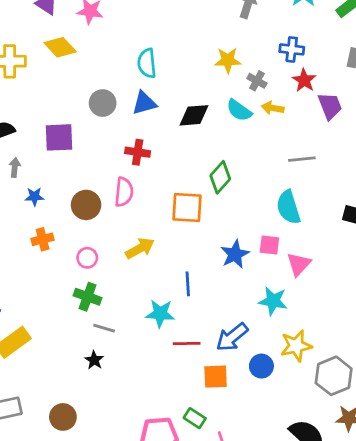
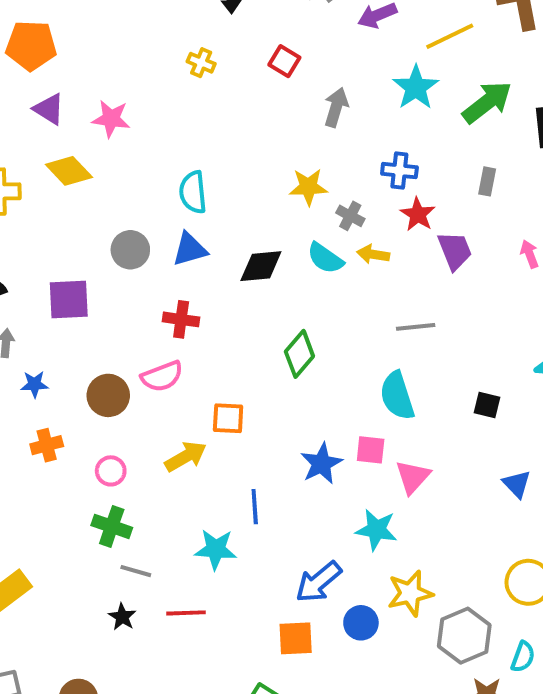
pink semicircle: (124, 192) -> (162, 376), turned 64
orange square: (187, 207) -> (228, 418), moved, size x0.7
red line: (187, 343) -> (186, 613), moved

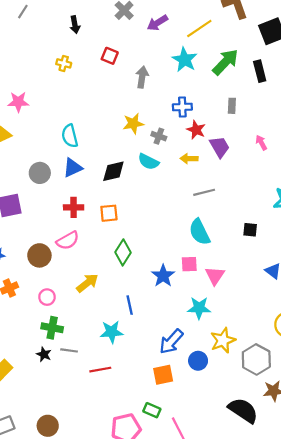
yellow arrow: (373, 254) -> (189, 159), moved
green diamond: (299, 354) -> (123, 252), moved
orange square: (228, 418) -> (109, 213), moved
black star: (122, 617) -> (44, 354), moved

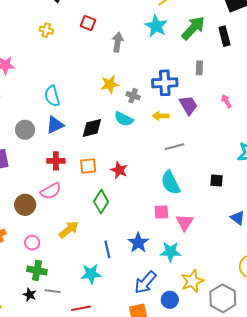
blue cross: (182, 107) -> (165, 83), moved, size x1.4
red star: (196, 130) -> (119, 170), moved
blue star: (163, 276) -> (138, 243), moved

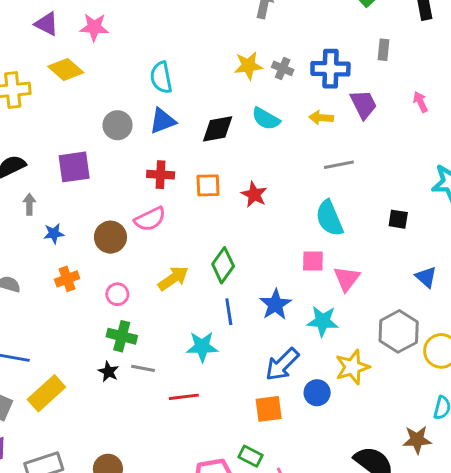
gray cross: (133, 96) -> (283, 68), moved
green diamond: (101, 202) -> (223, 265), moved
gray hexagon: (223, 298) -> (399, 331), moved

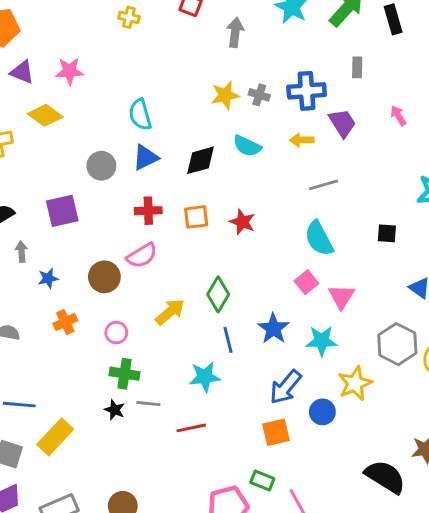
pink square: (313, 261) -> (306, 282), turned -35

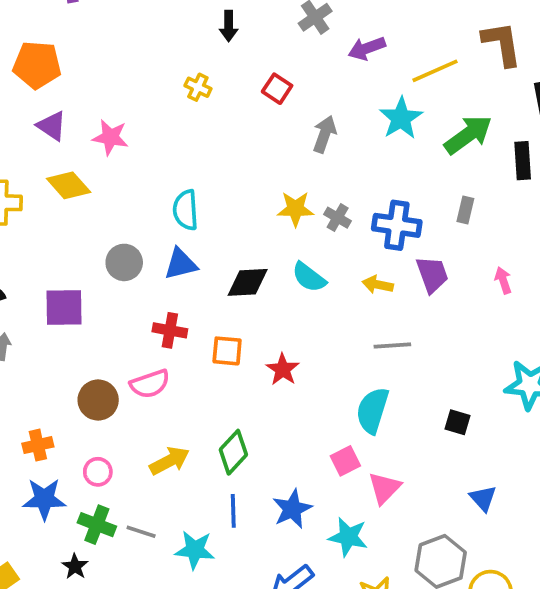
cyan semicircle: (319, 239) -> (372, 410), turned 33
blue star: (48, 278) -> (44, 499), moved, size x1.6
gray line: (148, 404) -> (141, 532), moved

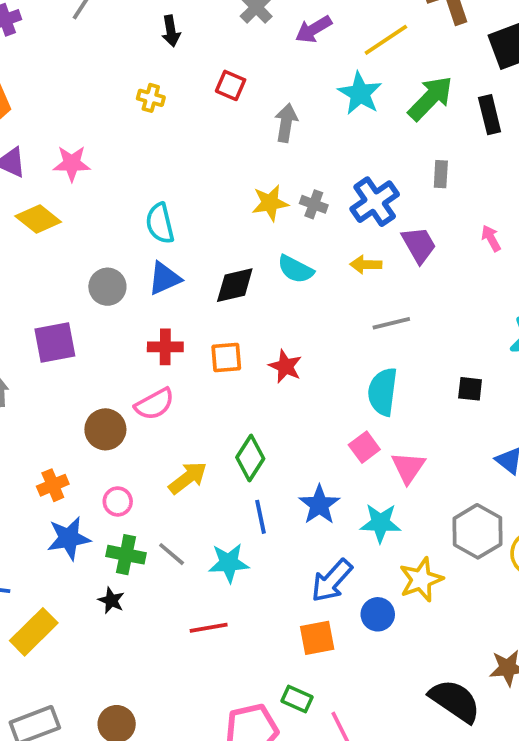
blue cross: (397, 225) -> (375, 202), turned -33
gray line: (141, 532) -> (172, 554), turned 32

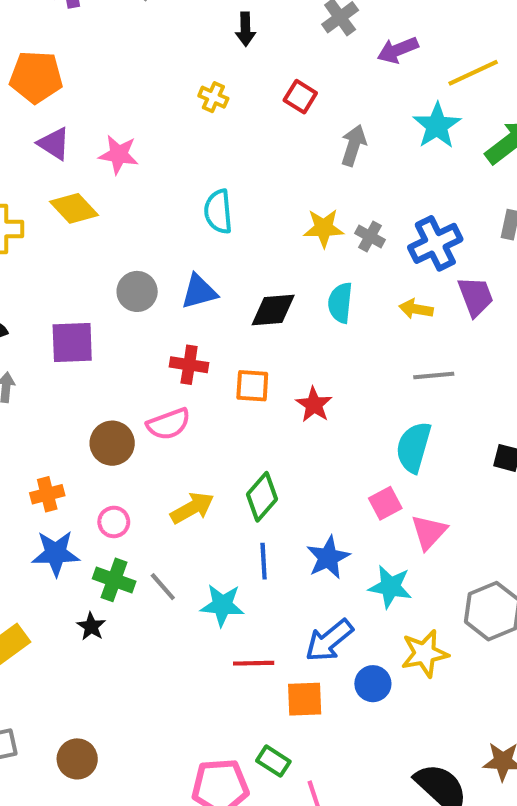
cyan semicircle: (160, 223) -> (218, 212), moved
cyan semicircle: (296, 269) -> (340, 303), turned 60
red line: (209, 628) -> (254, 663), moved

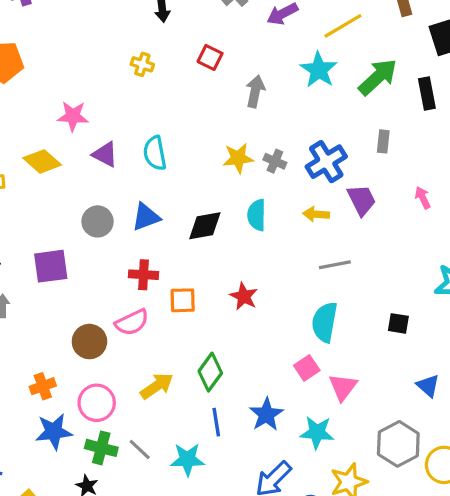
purple triangle: (54, 144) -> (105, 154), moved
orange square: (252, 386) -> (183, 300), moved
pink circle: (114, 522) -> (97, 403), size x1.5

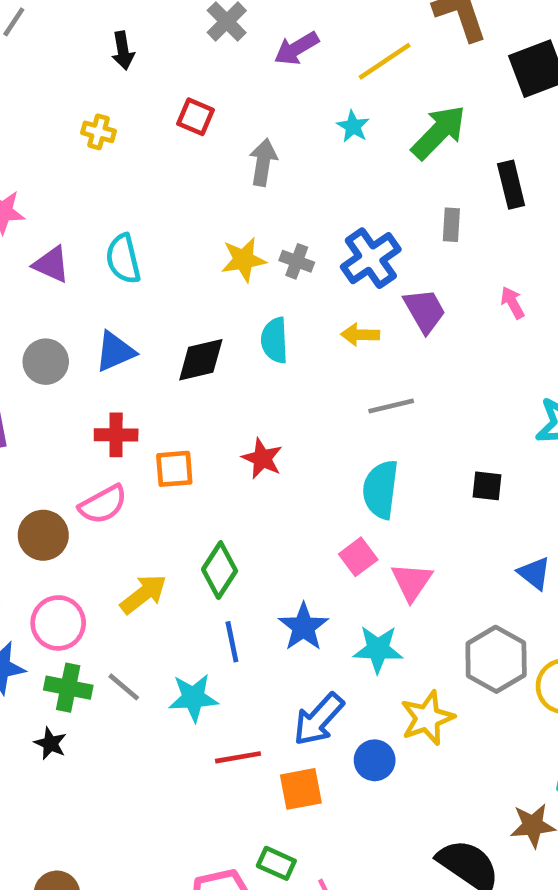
cyan star: (319, 70) -> (353, 126), size x0.6
black rectangle: (427, 93) -> (511, 185), moved

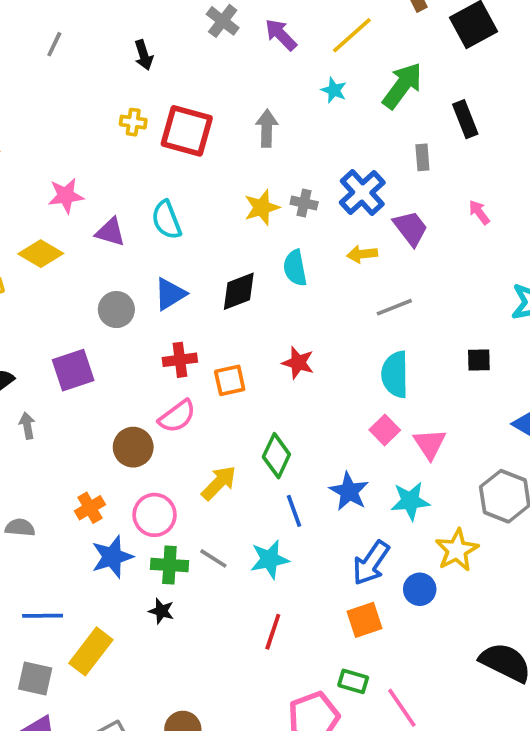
purple arrow: (296, 48) -> (281, 35), turned 84
red square: (195, 117) -> (187, 131), moved, size x1.8
red line: (238, 757) -> (273, 632), moved, turned -54

